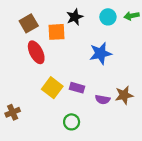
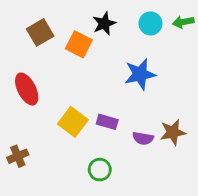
orange square: (57, 32) -> (79, 44), turned 30
red ellipse: (36, 52) -> (27, 89), moved

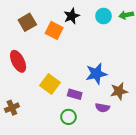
blue star: (140, 74) -> (96, 74), moved
purple rectangle: (107, 122) -> (75, 94), moved
purple semicircle: (143, 138) -> (102, 108), moved

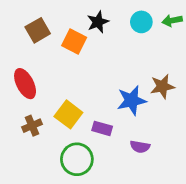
brown star: (119, 91) -> (162, 86), moved
brown cross: (12, 108) -> (32, 126), moved
green circle: (69, 117) -> (77, 159), moved, size x1.5

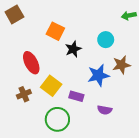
black star: (98, 22) -> (73, 49), moved
cyan circle: (141, 22) -> (106, 40), moved
brown square: (38, 30) -> (14, 14), moved
red ellipse: (25, 84) -> (31, 63), moved

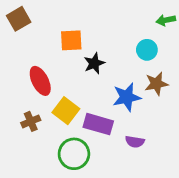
orange square: (55, 31) -> (71, 40), turned -30
cyan circle: (106, 40) -> (147, 50), moved
purple rectangle: (76, 96) -> (98, 124), size x1.5

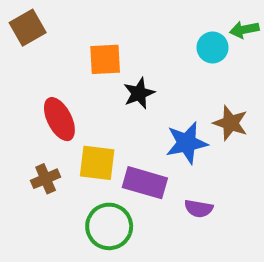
cyan circle: (147, 50) -> (213, 47), moved
brown star: (156, 84) -> (230, 123), turned 30
yellow square: (66, 111) -> (97, 163), turned -30

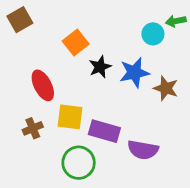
orange square: (105, 59) -> (76, 43), turned -35
blue star: (187, 143) -> (134, 73), moved
purple semicircle: (199, 209) -> (143, 150), size x1.5

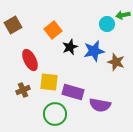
brown square: (20, 20) -> (13, 25), moved

